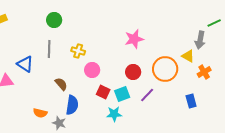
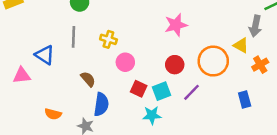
orange semicircle: (40, 113) -> (53, 114), moved

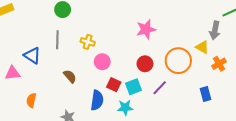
blue semicircle: (101, 104) -> (97, 100), moved
orange semicircle: (53, 114) -> (31, 100), moved, turned 88

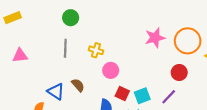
blue triangle: (32, 55) -> (56, 91), moved
orange circle: (178, 61) -> (188, 41), moved
red circle: (145, 64) -> (179, 72), moved
pink triangle: (13, 73) -> (20, 56), moved

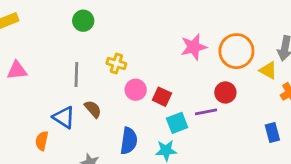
gray line: (65, 48) -> (76, 75), moved
red square: (122, 94) -> (162, 97), moved
purple line: (169, 97) -> (206, 112), moved, turned 35

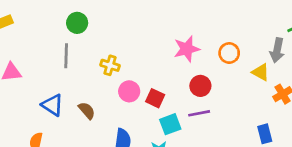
orange circle: (236, 51) -> (229, 53), size x0.6
gray line: (76, 75) -> (66, 56), moved
red circle: (225, 92) -> (200, 86), moved
blue triangle: (64, 117) -> (52, 105), moved

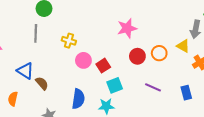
orange circle: (229, 53) -> (159, 53), moved
red square: (155, 98) -> (103, 66), turned 32
brown semicircle: (87, 111) -> (42, 83), moved
purple line: (199, 113) -> (153, 87), moved, turned 35

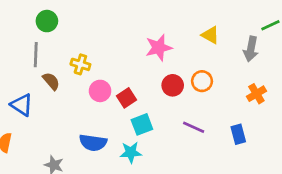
yellow triangle: (183, 46) -> (210, 35), moved
brown semicircle: (42, 83) -> (51, 81), moved
blue semicircle: (78, 99) -> (93, 143), turned 90

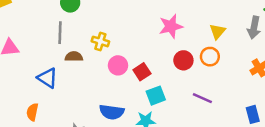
yellow triangle: (210, 35) -> (217, 31), moved, turned 42
brown semicircle: (51, 81) -> (74, 57), turned -48
blue rectangle: (238, 134) -> (253, 114), moved

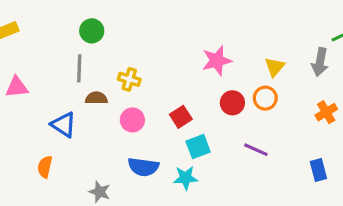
pink circle: (118, 65) -> (132, 120), moved

